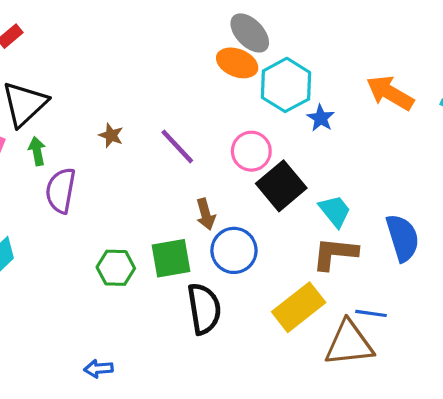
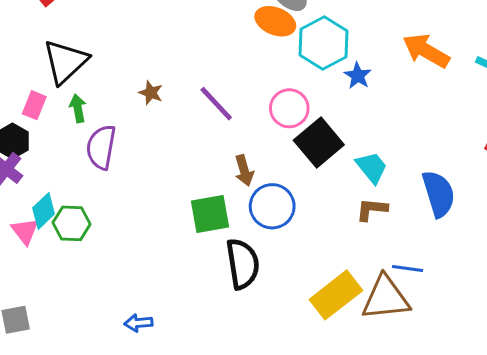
brown L-shape: (335, 254) -> (372, 209), size x0.7
green hexagon: (116, 268) -> (72, 223), moved
yellow rectangle: (299, 307) -> (336, 295), moved

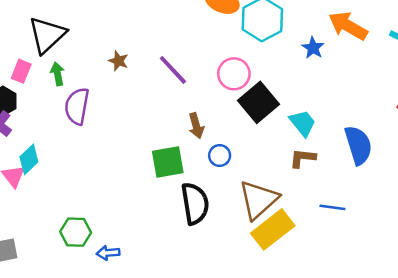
blue star: (358, 76) -> (313, 48), moved
blue circle: (272, 206) -> (220, 156), size x0.6
green hexagon: (72, 223) -> (76, 232), moved
brown triangle: (386, 298) -> (259, 200), moved, turned -36

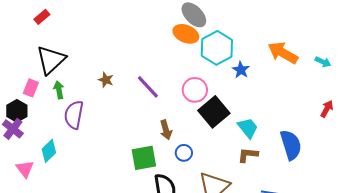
blue star: (313, 48) -> (241, 70), moved
cyan diamond: (29, 159) -> (49, 151), moved

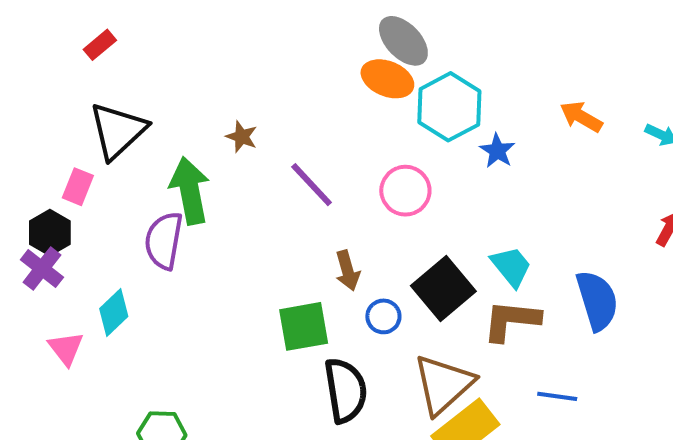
orange arrow: (283, 53) -> (581, 117), size x0.7
brown star: (106, 80) -> (242, 137), moved
green arrow: (59, 90) -> (190, 191), moved, size x1.8
black square: (214, 112) -> (443, 289), moved
brown L-shape: (248, 155) -> (511, 320), size x1.4

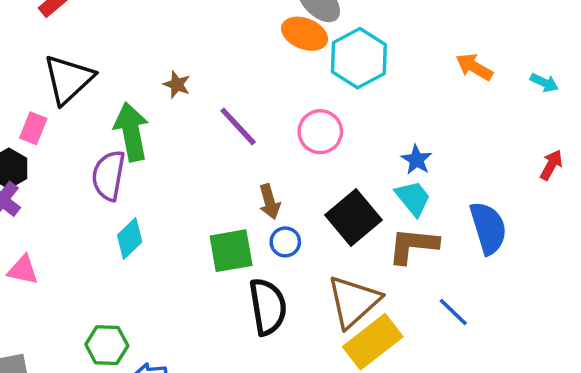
blue star: (497, 151) -> (417, 160), moved
cyan diamond: (114, 312) -> (130, 238), moved
blue circle: (383, 316) -> (285, 242), moved
pink triangle: (66, 348) -> (23, 270), turned -40
blue line: (557, 396) -> (453, 312), turned 36

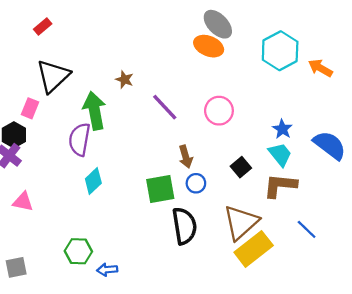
cyan hexagon: (359, 58) -> (280, 51), moved
black square: (354, 217) -> (241, 167), size x0.6
blue semicircle: (488, 228) -> (330, 145), moved, turned -36

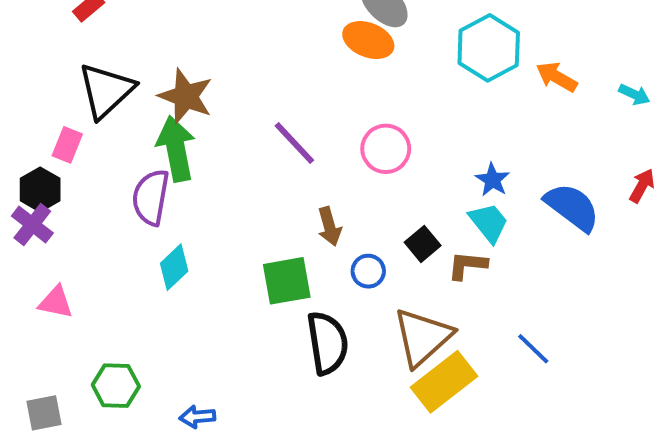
brown star: (124, 80) -> (186, 96), moved, size x1.8
blue circle: (196, 183) -> (368, 271), moved
brown L-shape: (280, 186) -> (467, 265), moved, size x0.7
green hexagon: (78, 251) -> (116, 386), moved

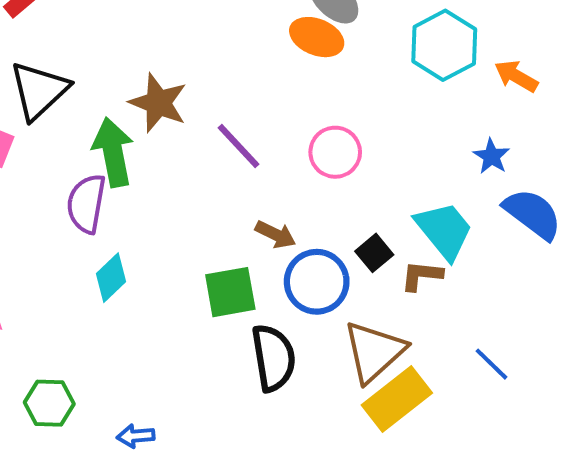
brown star: (186, 96) -> (158, 103), moved
blue star: (493, 180) -> (491, 156), moved
cyan trapezoid: (489, 223) -> (444, 230), size x1.4
brown arrow: (329, 226) -> (276, 234), turned -48
blue circle: (368, 271) -> (317, 282), size x1.8

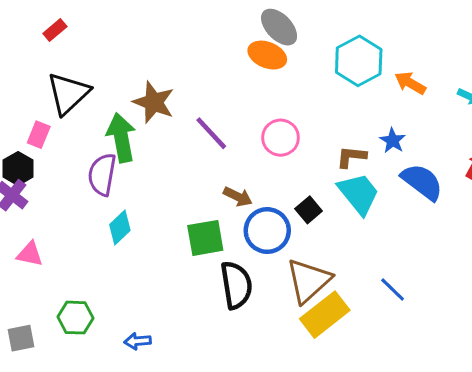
brown L-shape: (422, 276) -> (351, 157), moved

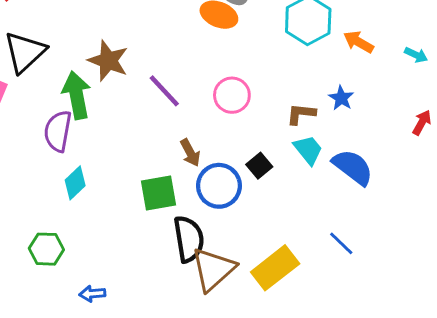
blue semicircle: (422, 182) -> (353, 167), moved
cyan trapezoid: (359, 194) -> (308, 150), size x0.7
brown arrow: (238, 197) -> (190, 153), turned 36
brown triangle: (309, 281) -> (213, 269), moved
green hexagon: (76, 318) -> (46, 249), moved

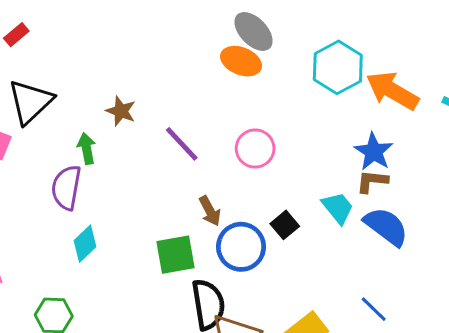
orange arrow: (359, 42) -> (392, 91), size x1.6
brown star: (108, 61) -> (121, 111), size x0.7
green arrow: (77, 95) -> (87, 148), size x0.6
blue star: (341, 98) -> (374, 152), size x1.4
brown L-shape: (301, 114) -> (372, 181), moved

